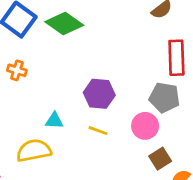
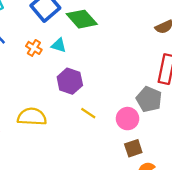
purple hexagon: (99, 94) -> (70, 81), moved
cyan triangle: (54, 121) -> (59, 45), moved

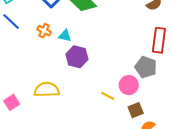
cyan triangle: (59, 45) -> (65, 36), moved
yellow line: (88, 113) -> (108, 96), moved

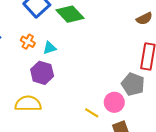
cyan triangle: (65, 36) -> (50, 48), turned -32
purple hexagon: (77, 57) -> (42, 73), moved

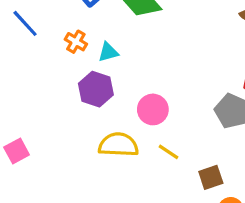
pink circle: (114, 102) -> (153, 109), moved
yellow semicircle: (28, 104) -> (118, 145), moved

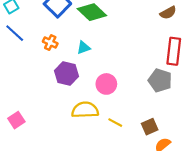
cyan triangle: (108, 52) -> (84, 48), moved
yellow line: (168, 152) -> (115, 123), moved

